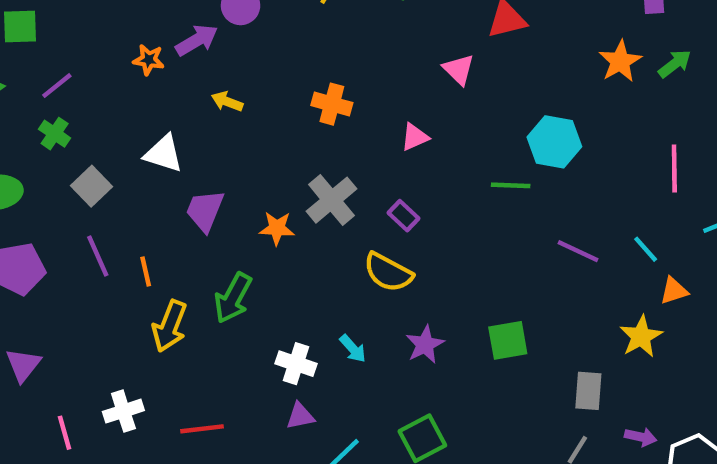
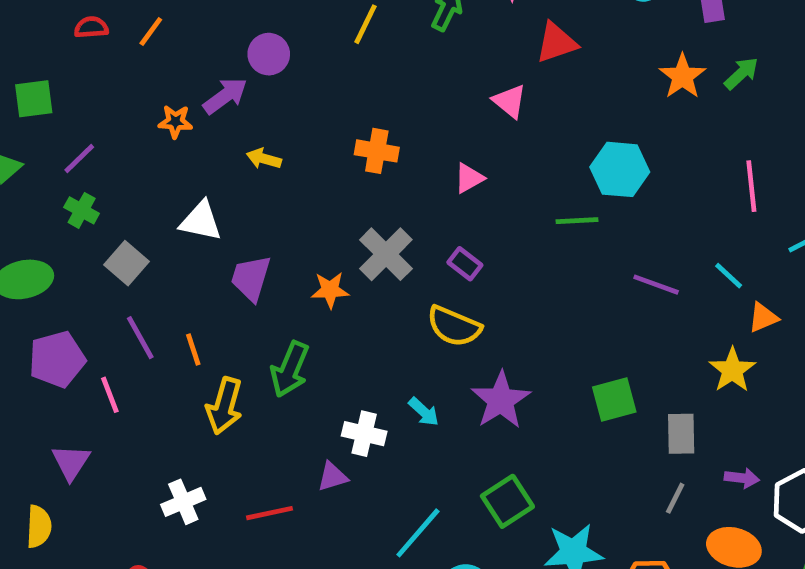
green square: (508, 340) -> (614, 399), moved
purple star: (425, 344) -> (501, 400), size x1.4
purple triangle: (300, 416) -> (332, 477), moved
pink line: (64, 433) -> (110, 395), moved

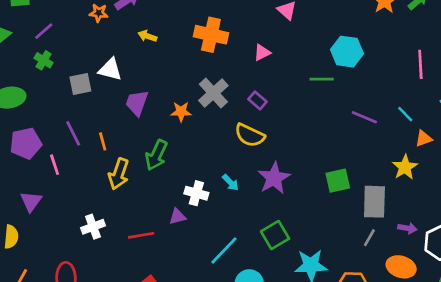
orange cross: (377, 151) -> (211, 35), size x1.4
gray square: (127, 263) -> (80, 84), moved, turned 35
gray rectangle: (681, 434) -> (374, 202), size x1.4

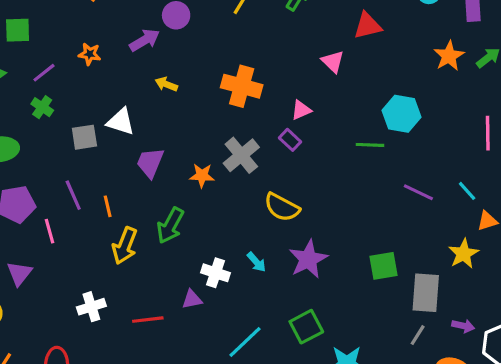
orange star: (99, 13) -> (90, 54), moved
purple rectangle: (257, 100) -> (290, 140), moved

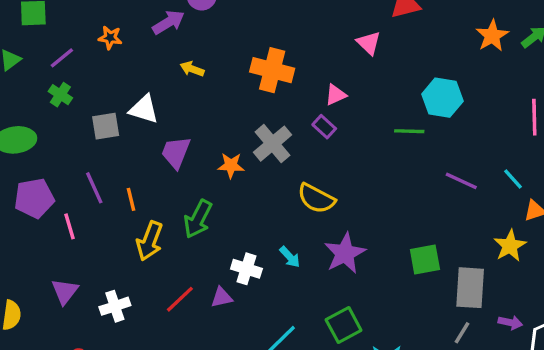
purple triangle: (19, 273) -> (65, 291), moved
red line: (148, 320) -> (180, 299), moved, turned -36

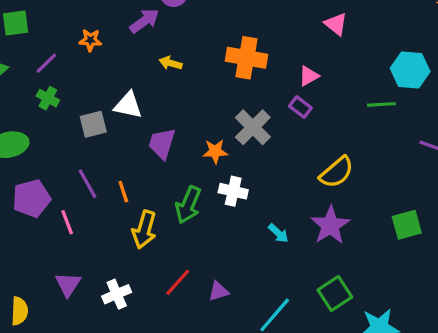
yellow semicircle: (316, 198) -> (337, 172), moved, turned -63
white cross: (246, 269) -> (233, 191), moved
purple triangle: (222, 297) -> (218, 291), moved

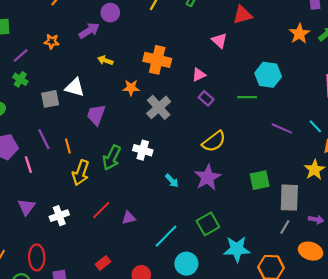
purple rectangle: (300, 107) -> (206, 98), moved
orange star: (215, 151) -> (131, 88), moved

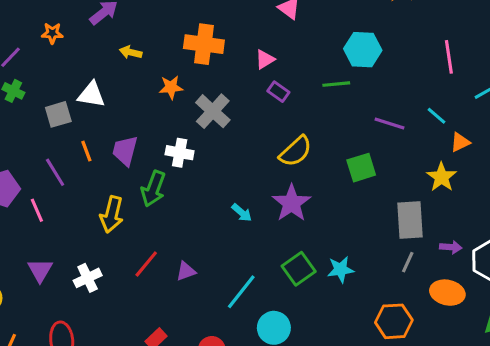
purple trapezoid: (96, 115) -> (125, 151), moved
orange line: (68, 146) -> (86, 151), moved
white cross: (143, 150) -> (180, 153), moved
green square: (260, 180) -> (361, 168), moved
cyan star: (237, 249) -> (341, 269), moved, size x0.7

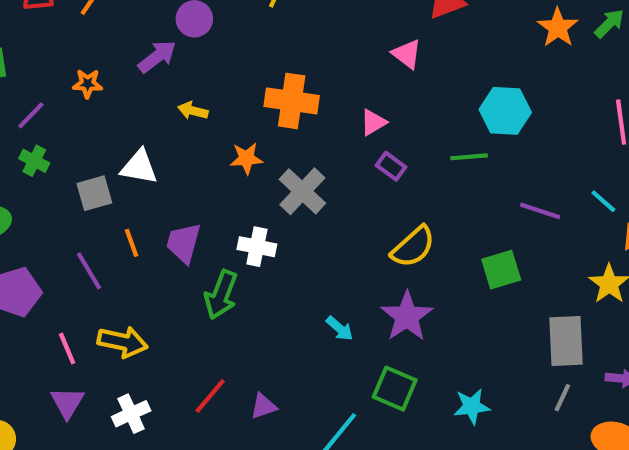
pink line: (37, 210) -> (67, 348), moved
yellow arrow: (112, 214) -> (123, 342), moved, turned -92
green square: (299, 269) -> (395, 389), moved, turned -32

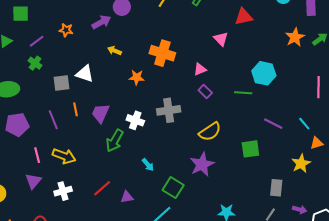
gray cross: (302, 191) -> (169, 110), moved, turned 30
cyan arrow: (340, 328) -> (148, 165), moved
gray rectangle: (566, 341) -> (276, 188), size x0.7
green square: (395, 389) -> (173, 188), moved

